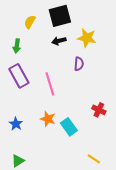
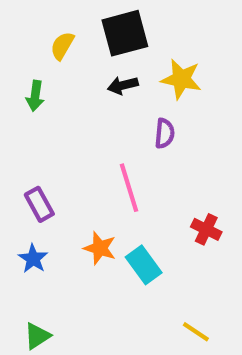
purple rectangle: (19, 76) -> (39, 204), moved, size x0.7
pink line: (50, 84) -> (129, 188), moved

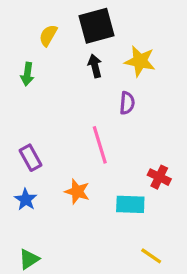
black arrow: (123, 85) -> (95, 66), turned 90
cyan rectangle: (144, 265) -> (130, 204), moved, turned -52

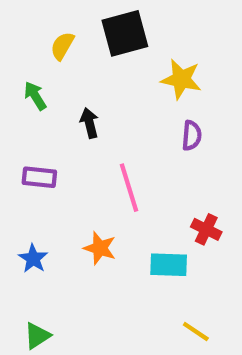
black arrow: (95, 66) -> (89, 123), moved
green arrow: (27, 74) -> (35, 96), turned 140
purple semicircle: (127, 103) -> (192, 136), moved
purple rectangle: (31, 158) -> (39, 177), moved, turned -55

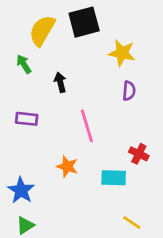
yellow semicircle: (62, 46) -> (42, 30), size x1.6
blue star: (33, 259) -> (21, 190), moved, size x1.4

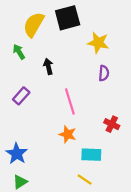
purple rectangle: (27, 119) -> (21, 96), turned -54
orange star: (67, 166) -> (68, 134), moved
cyan rectangle: (114, 178) -> (91, 155), moved
yellow line: (132, 223) -> (85, 180), moved

